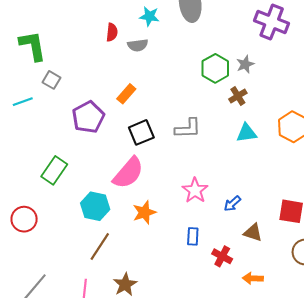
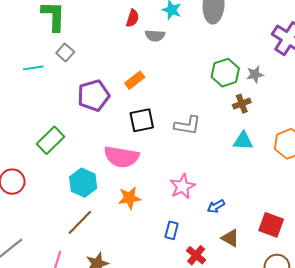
pink semicircle: (128, 173) -> (121, 157), turned 48

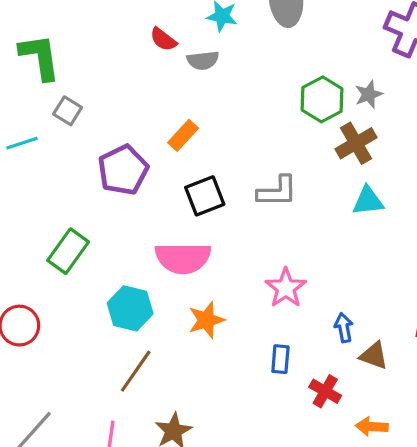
red semicircle: (133, 18) -> (163, 39), turned 120
brown cross: (242, 104) -> (356, 143), size x1.4
blue arrow: (216, 206) -> (344, 328), moved, turned 120

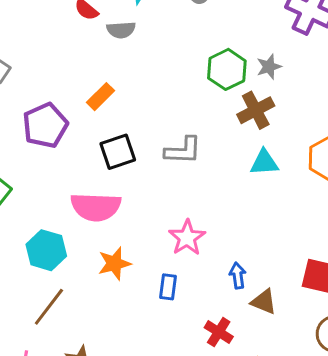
blue rectangle: (280, 359) -> (168, 287), moved

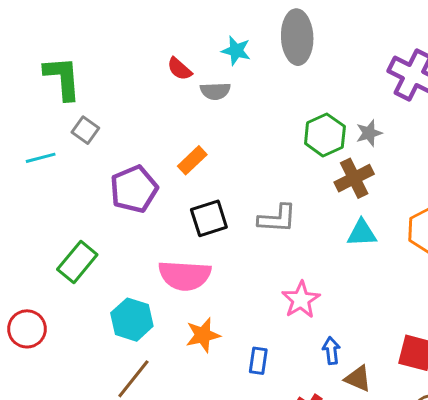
pink star: (187, 238) -> (301, 300), moved

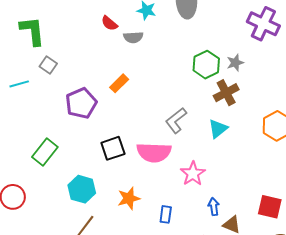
black square: (209, 218) -> (113, 148), moved
gray L-shape: (277, 219) -> (176, 120), turned 140
cyan triangle: (362, 233) -> (218, 129), moved, turned -35
pink semicircle: (185, 275) -> (154, 152), moved

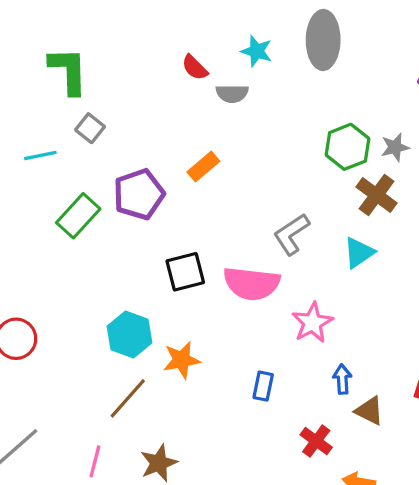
brown cross: (226, 93) -> (377, 195), turned -30
green rectangle: (45, 152) -> (78, 216), moved
orange star: (129, 198) -> (182, 360), moved

